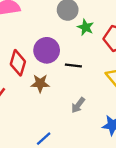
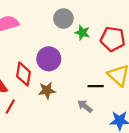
black line: (73, 66) -> (96, 86), moved
gray arrow: (78, 105) -> (85, 106), turned 98

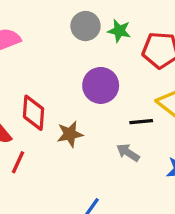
green star: (82, 33) -> (119, 31), moved
purple circle: (49, 59) -> (101, 85), moved

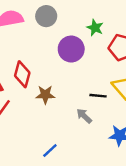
gray circle: (85, 26) -> (46, 16), moved
purple circle: (101, 85) -> (71, 49), moved

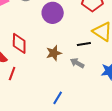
brown star: (45, 95) -> (54, 53), moved

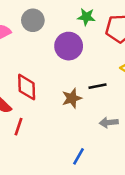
black line: (84, 44) -> (97, 86), moved
gray arrow: (77, 63) -> (109, 123), moved, turned -32

